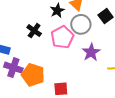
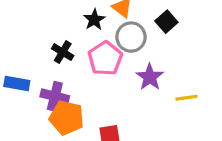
purple cross: (13, 68) -> (55, 96), moved

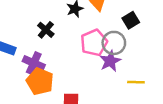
gray circle: (131, 37) -> (114, 43), moved
pink pentagon: (105, 58) -> (94, 43), moved

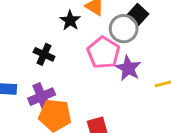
gray circle: (114, 43) -> (124, 29), moved
purple cross: (34, 63) -> (42, 97), turned -30

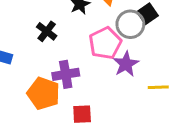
purple cross: (42, 97) -> (66, 74), moved

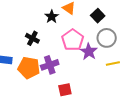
gray circle: (130, 24) -> (107, 38), moved
orange pentagon: (43, 93) -> (29, 68), moved

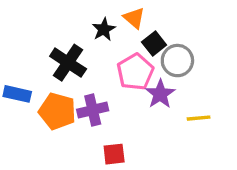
black square: (98, 16) -> (154, 43), moved
black cross: (32, 38) -> (68, 63), size x1.5
gray circle: (107, 38) -> (177, 61), moved

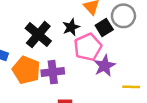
black star: (104, 29) -> (71, 27), moved
gray circle: (177, 61) -> (123, 16), moved

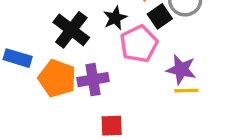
purple star: (104, 66) -> (181, 70), moved, turned -30
yellow line: (131, 87) -> (186, 91), moved

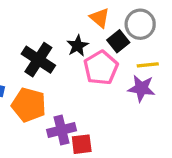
purple cross: (93, 80) -> (61, 130), moved
yellow line: (186, 91) -> (148, 65), moved

